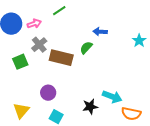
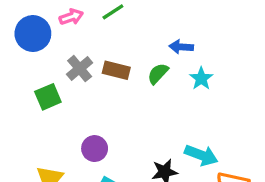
pink arrow: (34, 24) -> (71, 17), moved
cyan star: (139, 41) -> (201, 79), moved
brown rectangle: (61, 58) -> (116, 70), moved, size x0.7

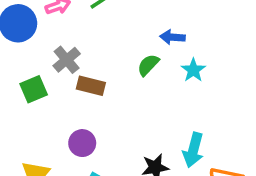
brown rectangle: (116, 70) -> (91, 86), moved
cyan arrow: (201, 155) -> (193, 150), turned 84

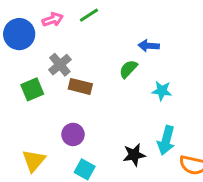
cyan star: (193, 70) -> (162, 91), moved, turned -30

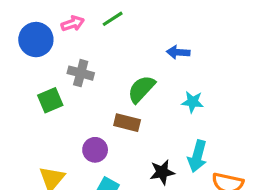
gray cross: (60, 65) -> (81, 73), turned -35
green semicircle: (128, 69) -> (141, 89), moved, size x1.4
brown rectangle: (80, 86) -> (127, 123), moved

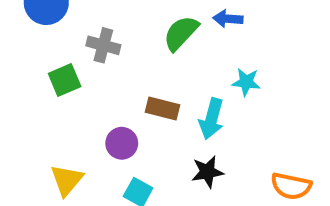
green semicircle: (141, 89) -> (181, 33), moved
cyan arrow: (197, 156) -> (211, 119), moved

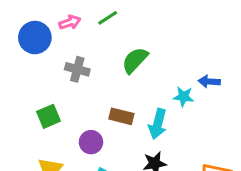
blue arrow: (228, 19) -> (209, 81), moved
green square: (65, 80) -> (49, 116), moved

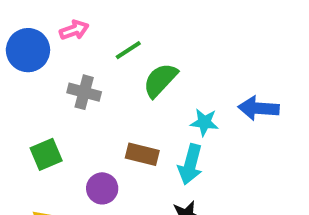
green line: (108, 18) -> (128, 50), moved
blue arrow: (209, 81) -> (259, 108), size x1.4
cyan star: (183, 97) -> (204, 122), moved

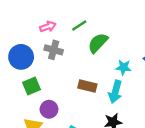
pink arrow: (74, 30) -> (48, 27), moved
blue circle: (28, 50) -> (21, 57), moved
purple circle: (102, 188) -> (49, 109), moved

